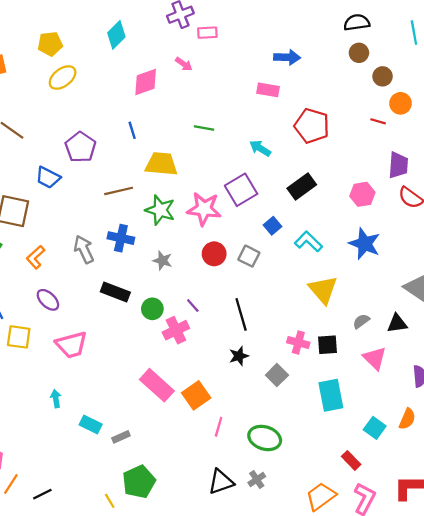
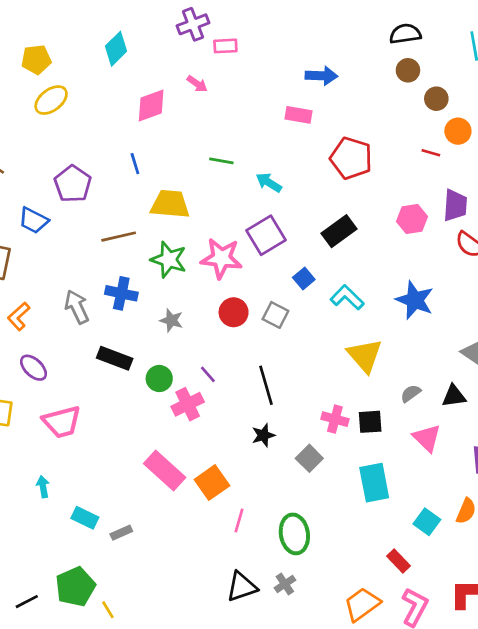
cyan arrow: (260, 148) -> (269, 182), moved
pink hexagon: (362, 194) -> (412, 219), moved
green ellipse: (265, 438) -> (294, 534), turned 64
green pentagon: (139, 482) -> (75, 587), moved

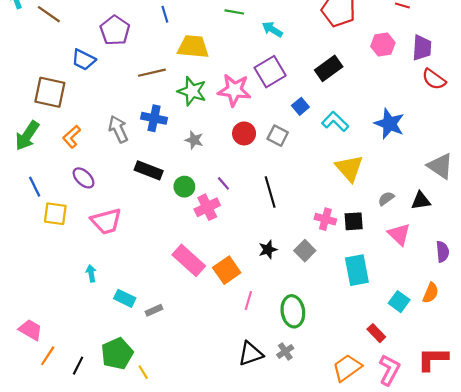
pink hexagon: (412, 219) -> (383, 45), moved
black star: (263, 435) -> (268, 250), moved
black line: (27, 602) -> (78, 366), turned -36

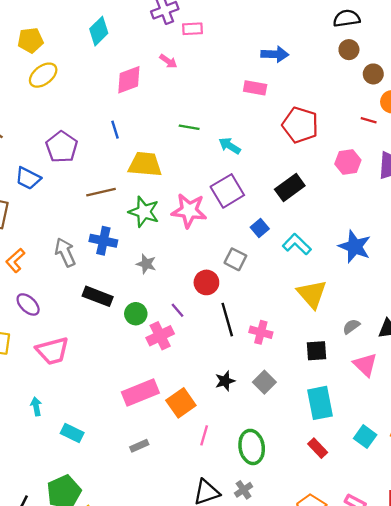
red circle: (244, 133) -> (206, 282), moved
pink cross: (325, 219) -> (261, 332), moved
pink rectangle: (189, 260) -> (140, 393), turned -64
gray rectangle: (154, 310) -> (139, 446), moved
red rectangle: (376, 333) -> (318, 448), moved

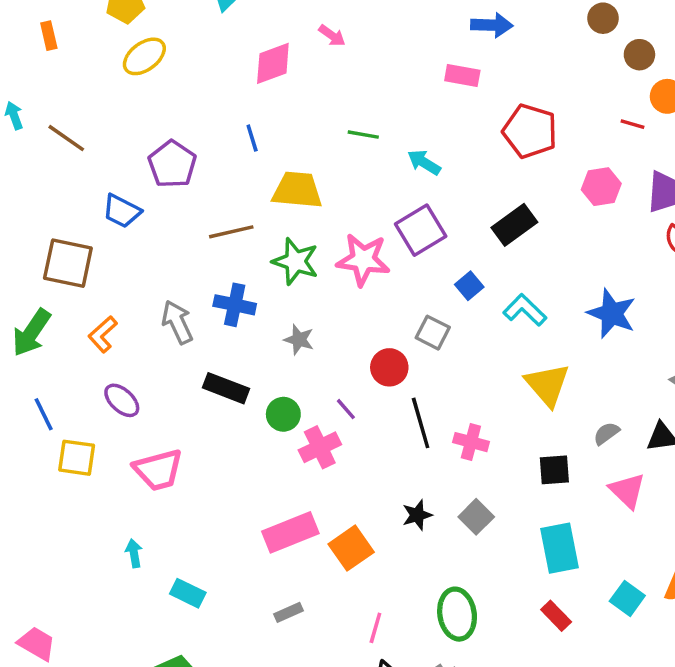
pink line: (204, 435) -> (375, 628), moved

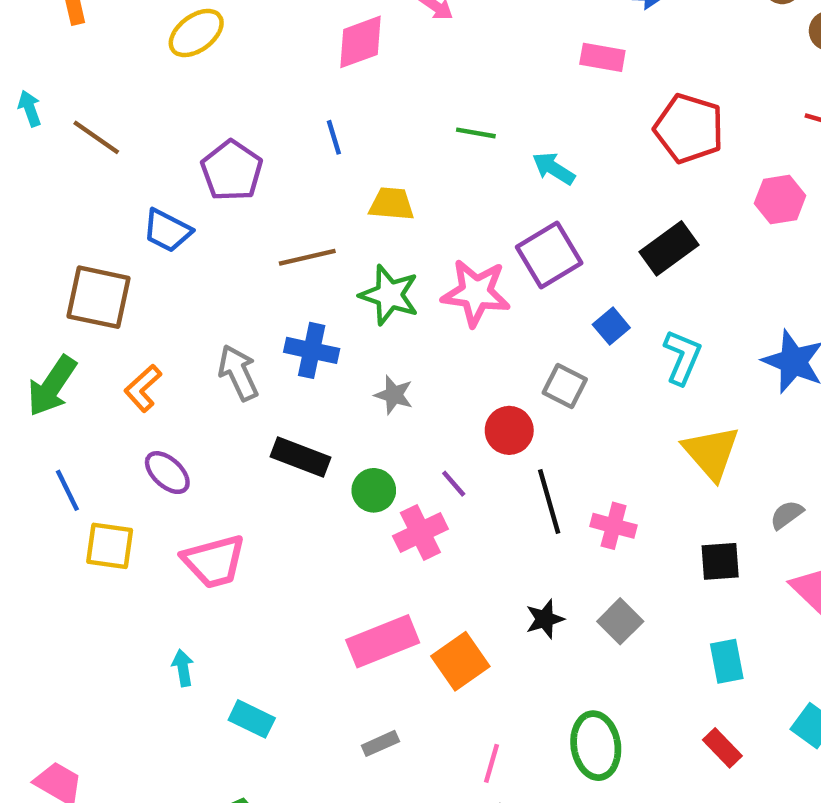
yellow trapezoid: (297, 190) -> (392, 204), size x0.7
cyan L-shape: (525, 310) -> (682, 357), turned 69
cyan rectangle: (560, 548) -> (727, 661), size x0.7

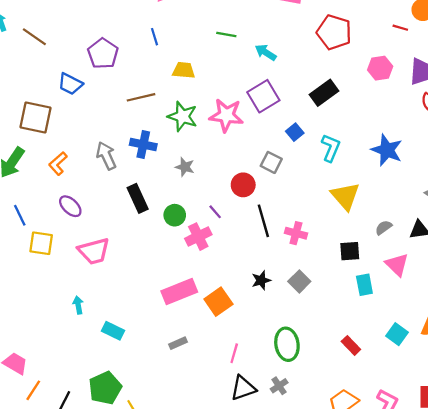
black rectangle: (301, 457) -> (138, 198), turned 44
cyan rectangle: (727, 661) -> (364, 285), moved

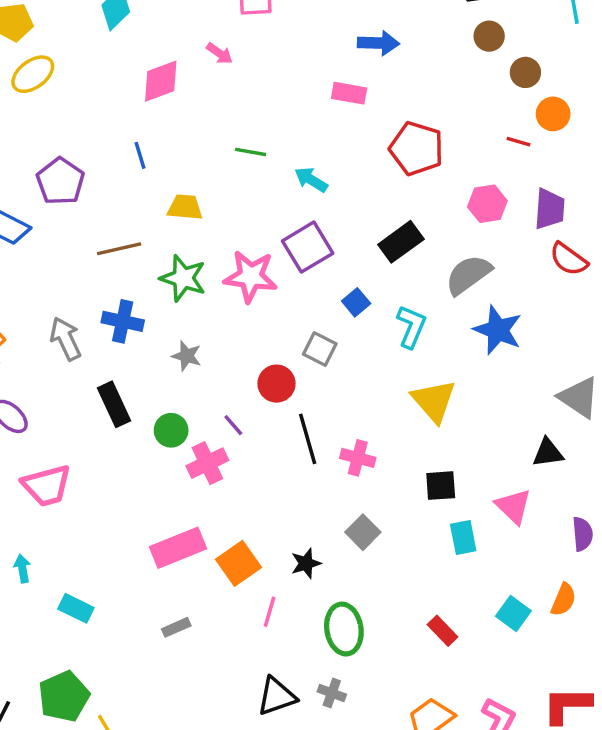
gray semicircle: (383, 228) -> (468, 275), moved, size x1.8
black star: (261, 280) -> (306, 563), moved
pink line: (234, 353) -> (270, 612), moved
gray cross: (279, 386) -> (332, 693), turned -36

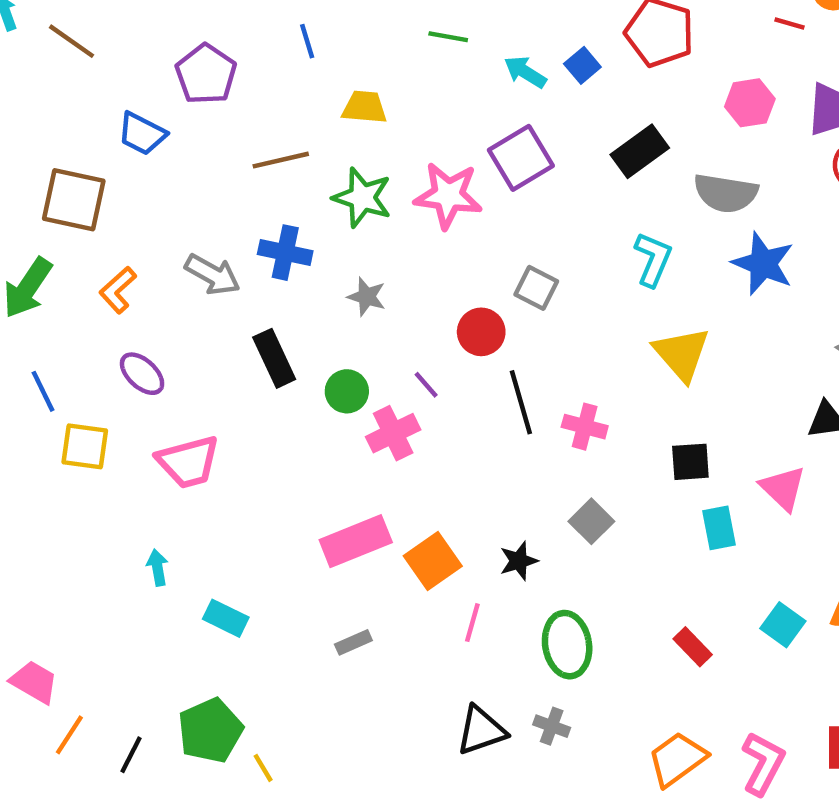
gray semicircle: (468, 275) -> (726, 193), turned -135
blue square: (356, 302) -> (582, 65), moved
gray arrow: (66, 339) -> (213, 275), turned 144

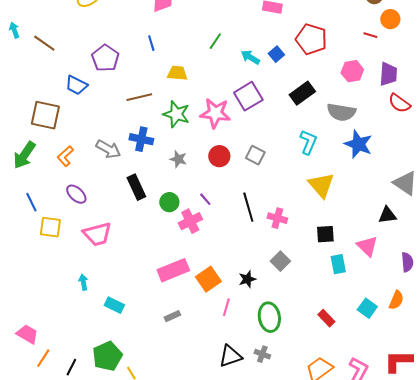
green line: (448, 37) -> (215, 41), turned -66
red circle: (481, 332) -> (219, 156), moved

